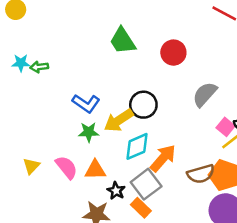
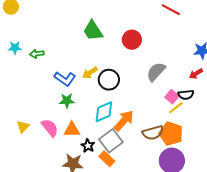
green arrow: (39, 67) -> (37, 54), moved
yellow arrow: (119, 120) -> (90, 73), moved, size x0.7

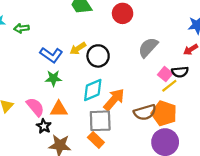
gray square: (111, 141) -> (100, 121), turned 35
black star: (88, 146) -> (44, 126), moved

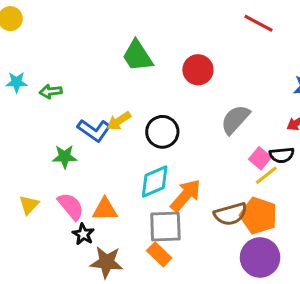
yellow arrow: (78, 48) -> (119, 121), moved
green star: (53, 78) -> (65, 157), moved

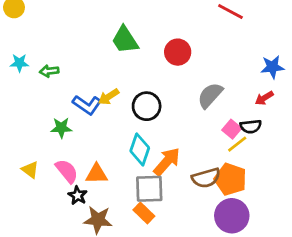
cyan diamond: (155, 181) -> (140, 149), turned -48
yellow triangle: (29, 205) -> (30, 170), turned -36

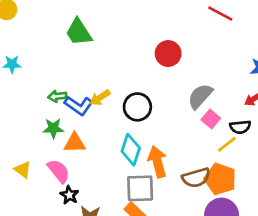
green trapezoid: (125, 40) -> (79, 32), moved
green arrow: (49, 71) -> (57, 96), moved
pink square: (232, 129) -> (211, 119), moved
orange arrow: (167, 162) -> (157, 162), turned -56
orange triangle: (97, 174) -> (75, 143), moved

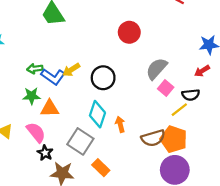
orange arrow: (157, 162) -> (120, 124), size x0.6
gray square: (140, 188) -> (80, 141), moved, turned 35

